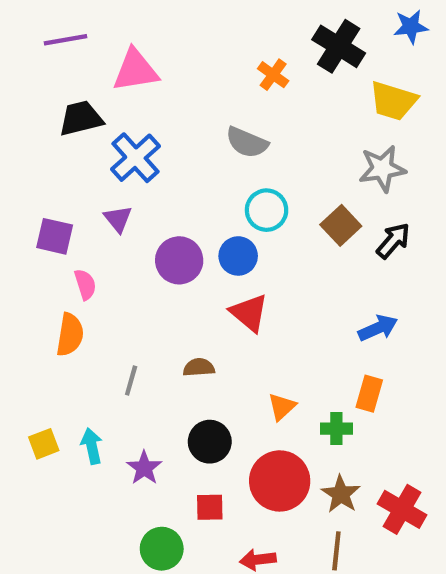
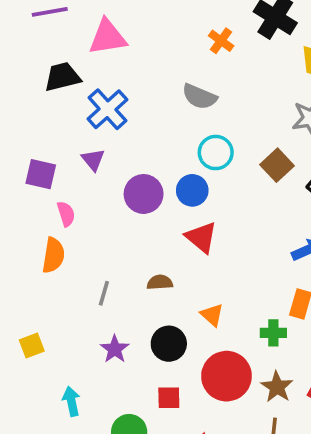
orange triangle: (282, 407) -> (212, 315), moved, turned -35
cyan arrow: (92, 446) -> (71, 401), moved
purple star: (144, 468) -> (115, 349), moved

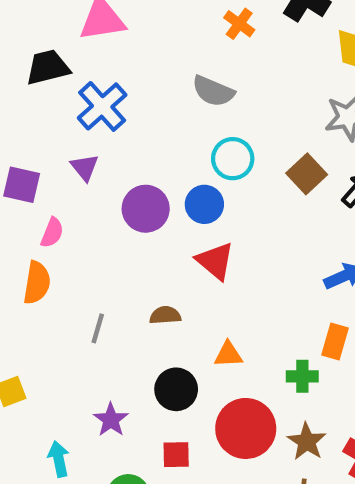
pink semicircle: (66, 214) -> (52, 233), turned 40
orange triangle: (212, 315) -> (228, 354), turned -45
purple star: (115, 349) -> (111, 420), moved

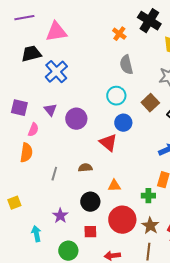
gray semicircle: (213, 91) -> (126, 65), moved, turned 54
purple triangle: (85, 167) -> (50, 110), moved
blue circle: (204, 204) -> (123, 123), moved

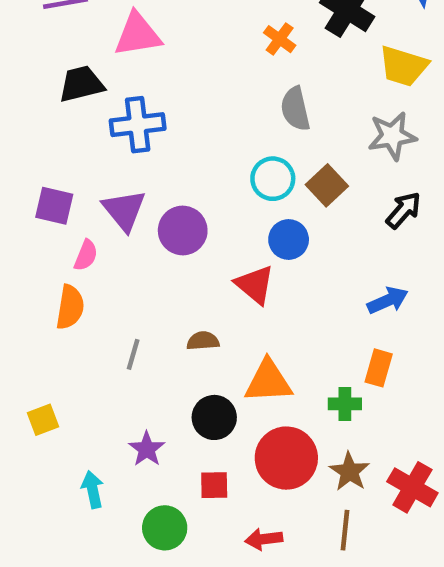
blue cross: (56, 72) -> (138, 125), turned 35
brown square: (150, 103) -> (327, 185), moved
purple triangle: (50, 110) -> (124, 210), size x1.5
orange triangle: (114, 186) -> (268, 381), size x1.6

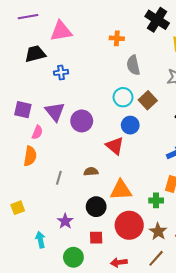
orange cross: (280, 39) -> (117, 38), moved, turned -32
blue cross: (138, 125) -> (61, 72), size x0.6
brown line: (345, 530) -> (156, 258), turned 36

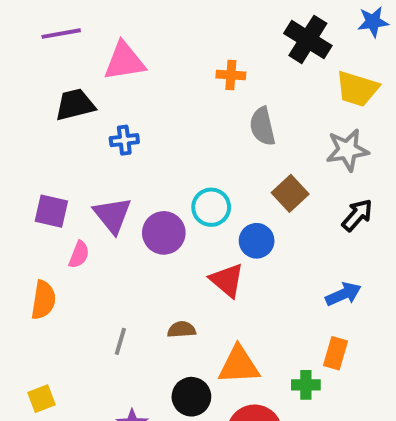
cyan circle: (123, 97) -> (211, 207), moved
orange semicircle: (30, 156) -> (43, 300), moved

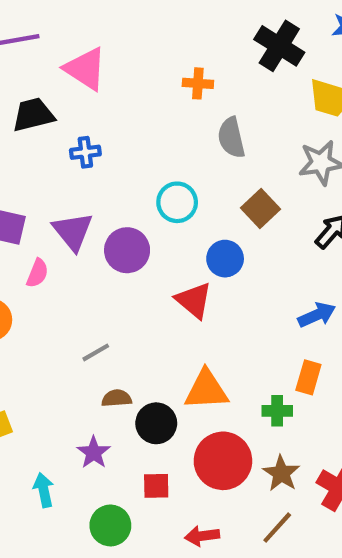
pink triangle: (124, 61) -> (85, 69), turned 42
cyan circle: (211, 207) -> (177, 202), moved
brown semicircle: (182, 330) -> (117, 398), moved
gray line: (120, 341) -> (96, 352), moved, turned 44

